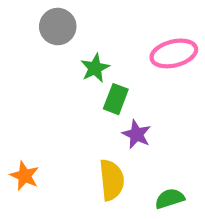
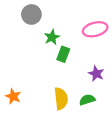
purple star: (137, 134) -> (96, 74), moved
green semicircle: (170, 199) -> (87, 100), moved

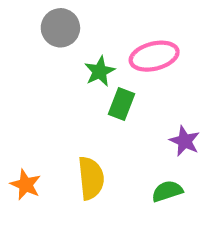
pink ellipse: (95, 29) -> (154, 56), moved
yellow semicircle: (61, 99) -> (91, 178), moved

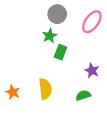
gray circle: (60, 28) -> (57, 14), moved
pink ellipse: (154, 56) -> (92, 22), moved, turned -40

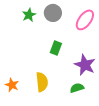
green star: (50, 36) -> (29, 15), moved
purple star: (92, 70) -> (85, 65), size x1.5

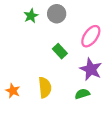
pink ellipse: (85, 20) -> (91, 36), moved
green rectangle: (56, 48) -> (60, 51), turned -64

